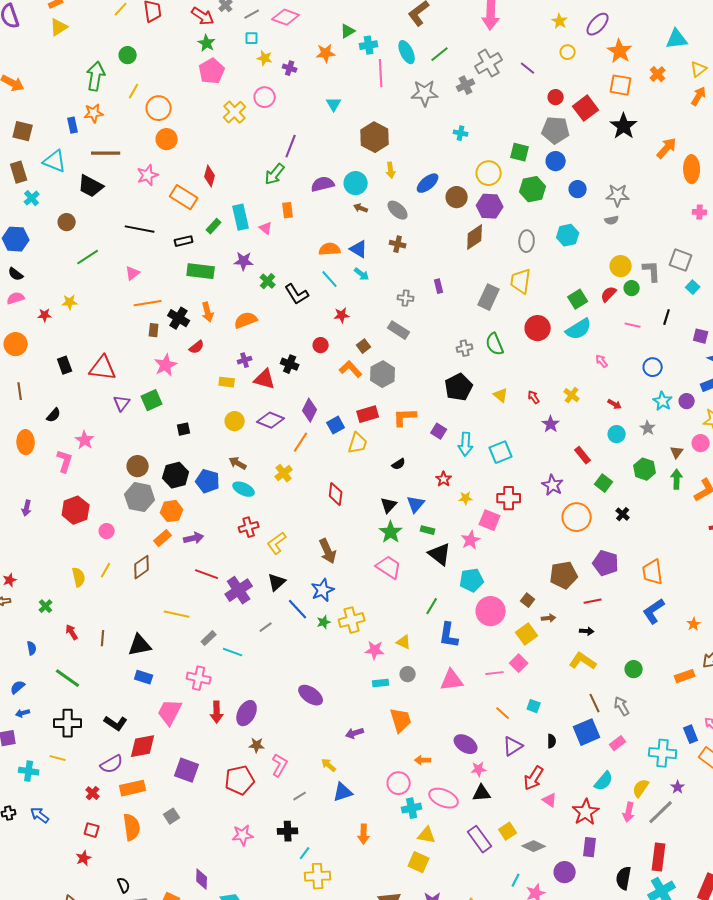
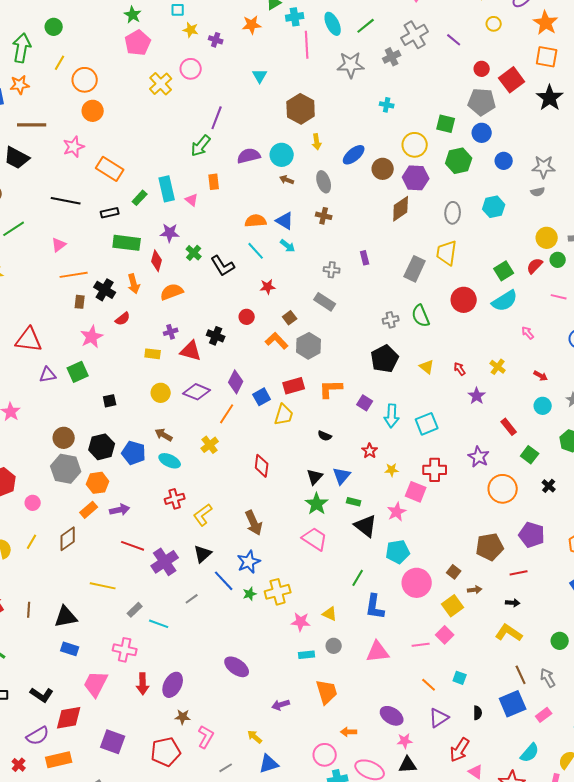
red diamond: (210, 176) -> (157, 261), moved
gray ellipse: (398, 210) -> (324, 182), turned 30
purple triangle: (122, 403) -> (48, 375), turned 42
black semicircle: (399, 464) -> (325, 436), turned 56

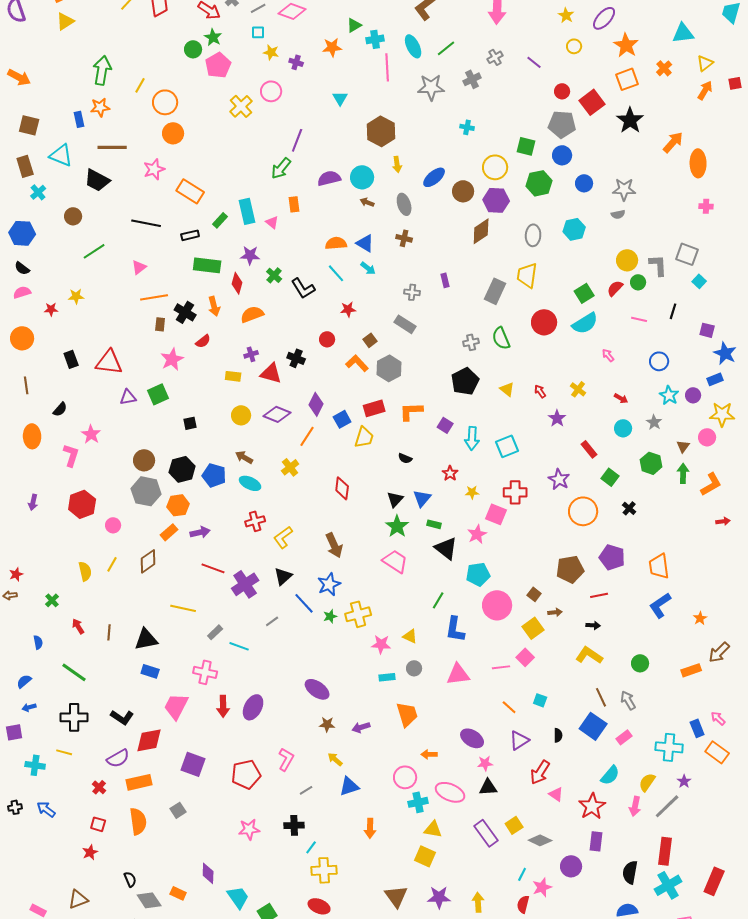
green circle: (54, 27) -> (193, 49), moved
gray cross: (415, 35) -> (495, 57), size x0.6
orange square: (547, 57) -> (627, 79), turned -30
blue square: (513, 704) -> (593, 726), turned -32
brown star: (183, 717) -> (327, 724), moved

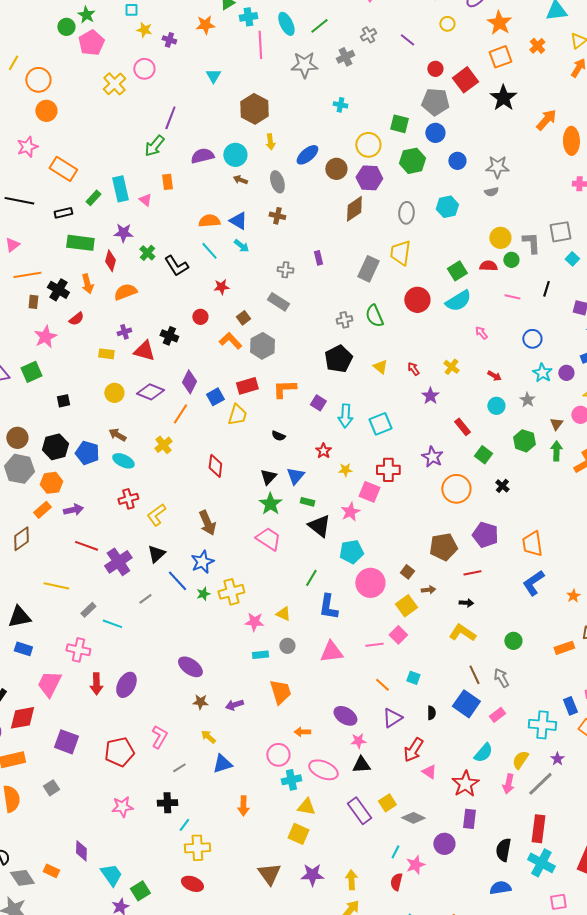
gray square: (687, 254) -> (560, 232), turned -30
red semicircle: (615, 288) -> (488, 266), turned 48
cyan cross: (668, 885) -> (541, 863), turned -32

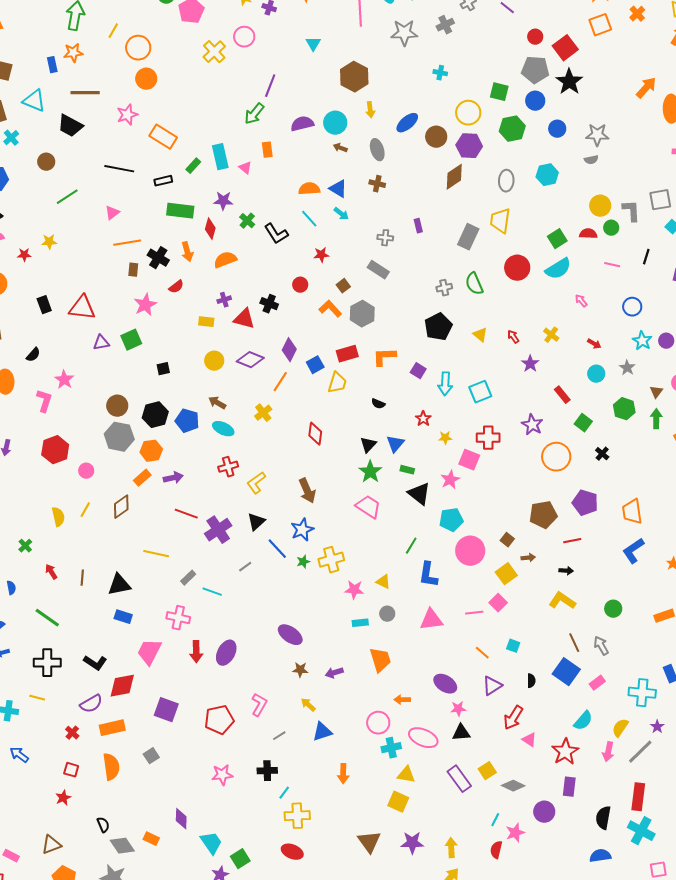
black star: (503, 98) -> (569, 82), moved

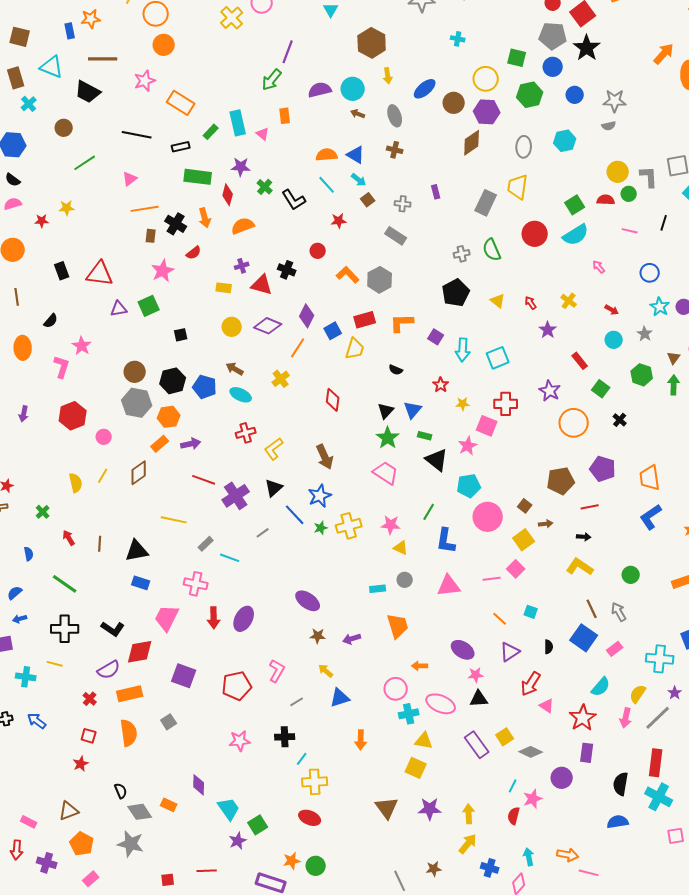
brown square: (343, 286) -> (368, 200), moved
pink star: (354, 590) -> (391, 525), moved

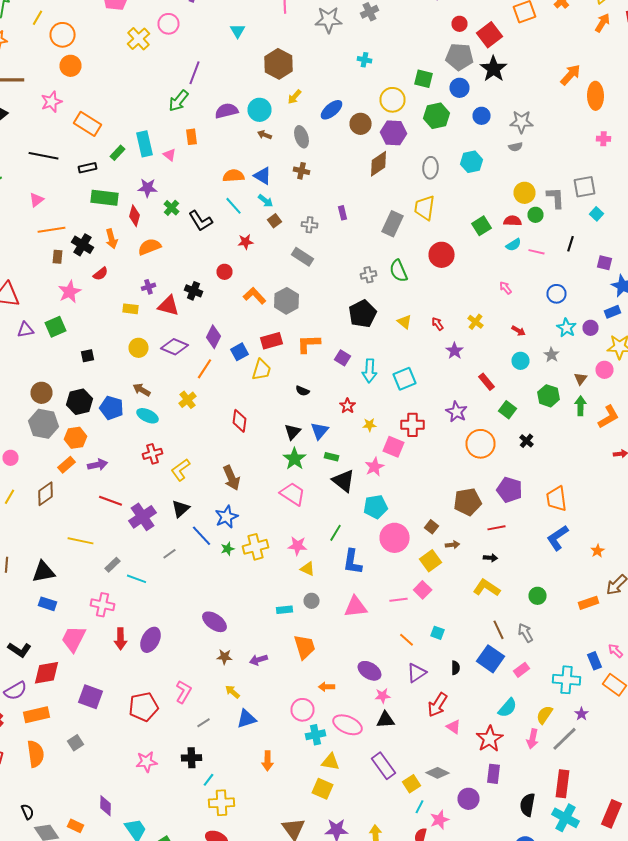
yellow arrow: (388, 76) -> (294, 97), turned 49
cyan semicircle: (576, 235) -> (514, 245), moved, size x0.6
yellow square: (505, 737) -> (412, 784), moved

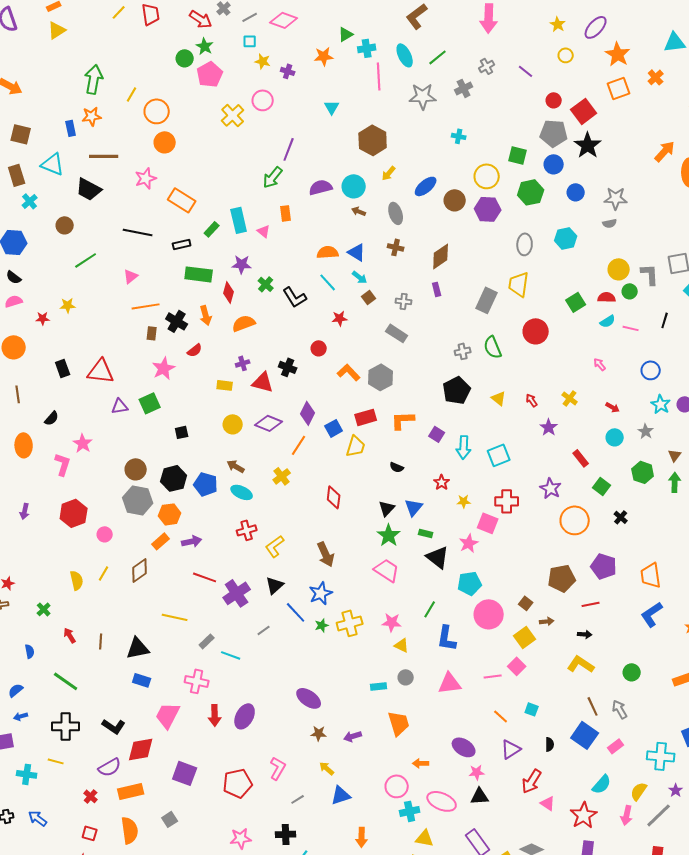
brown diamond: (378, 164) -> (441, 256), moved

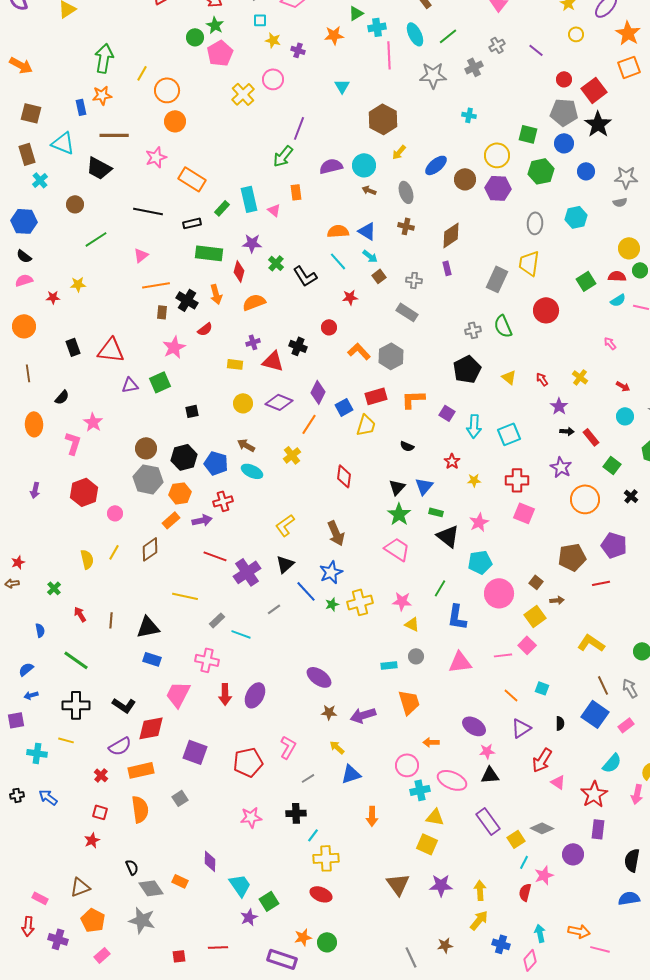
pink square: (488, 523) -> (524, 513), moved
red cross: (247, 530) -> (223, 501), moved
black arrow: (585, 634) -> (567, 431), moved
purple arrow: (353, 736) -> (363, 715), size x1.4

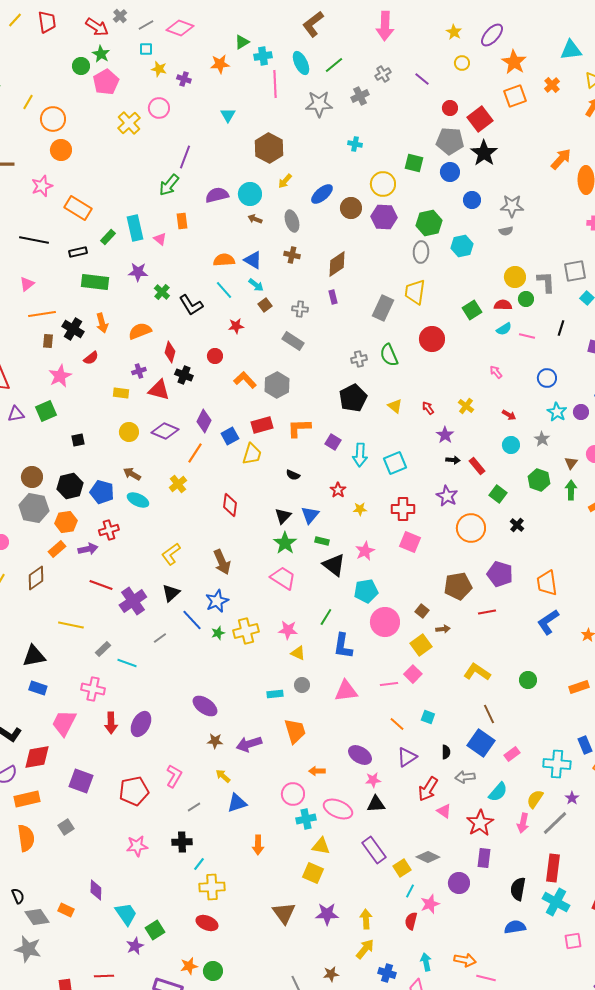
green hexagon: (541, 171) -> (429, 223), moved
red diamond: (239, 271) -> (170, 352), moved
gray arrow: (630, 688) -> (465, 777), moved, turned -66

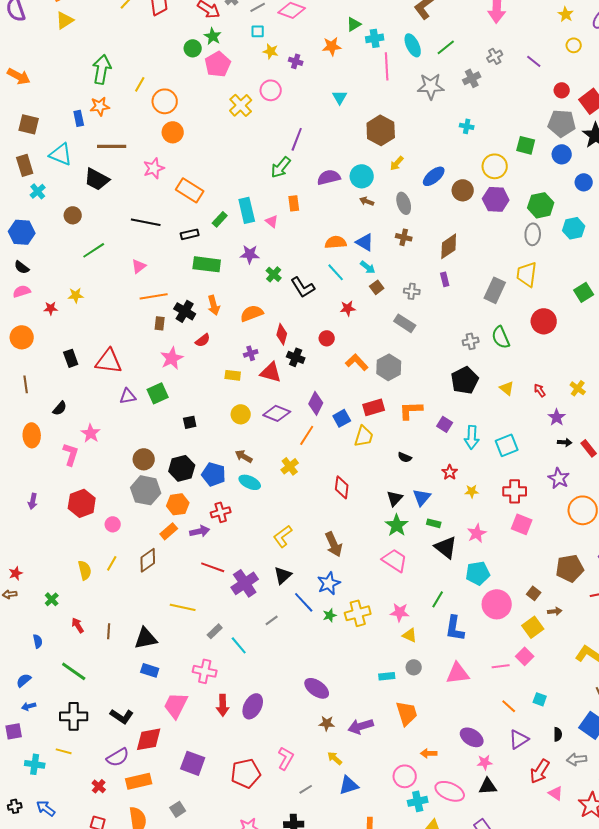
cyan line: (127, 663) -> (239, 645), turned 30

